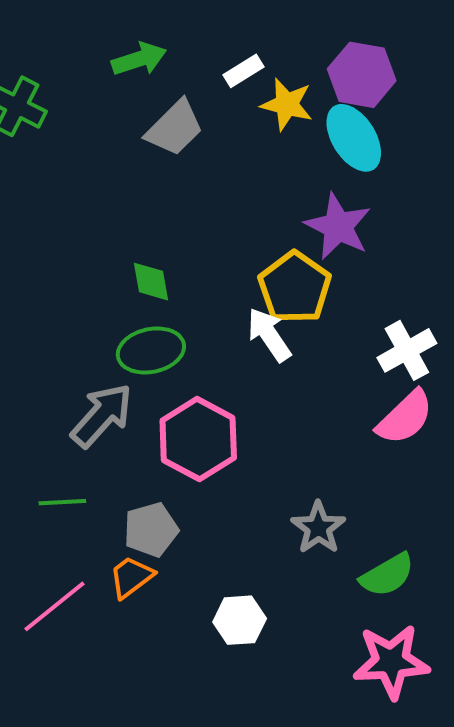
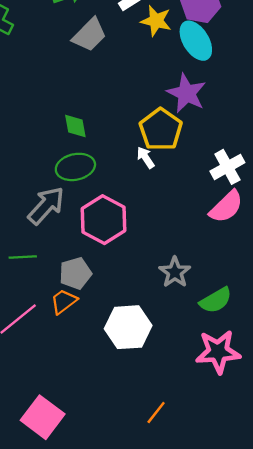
white arrow: (269, 335) -> (146, 158), size x0.7
white hexagon: (240, 620) -> (128, 327), size x1.5

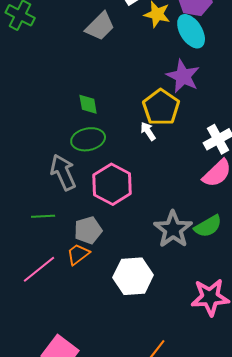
gray arrow: (46, 206) -> (63, 172), turned -66
gray star: (175, 272) -> (173, 229), size x1.4
green semicircle: (216, 300) -> (208, 226), moved

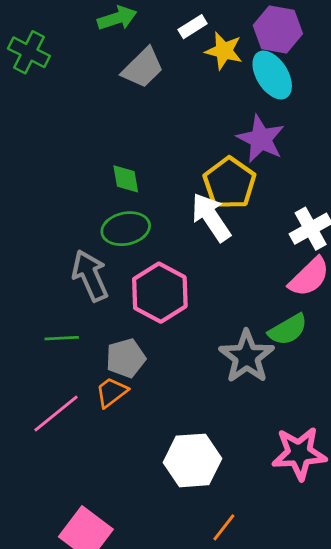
white arrow: (148, 131) -> (211, 217), size x1.8
green semicircle: (208, 226) -> (288, 330), moved
white hexagon: (133, 276) -> (193, 460), moved

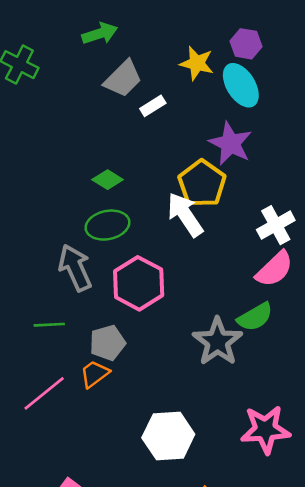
white rectangle: (193, 27) -> (153, 106), moved
purple hexagon: (278, 29) -> (246, 44), size x0.7
green diamond: (126, 179) -> (108, 180), turned -48

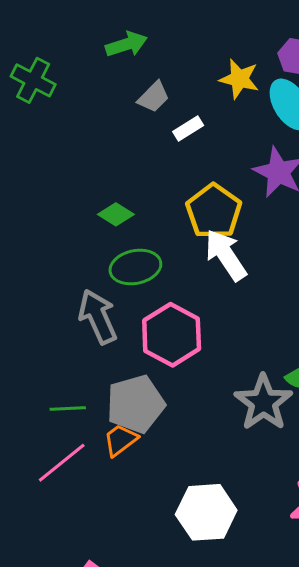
gray trapezoid: (123, 79) -> (154, 97), size x0.7
green diamond: (108, 180) -> (116, 214), moved
yellow pentagon: (202, 184) -> (214, 211), moved
green line: (49, 325) -> (68, 408), moved
gray pentagon: (108, 343) -> (135, 404), size x1.4

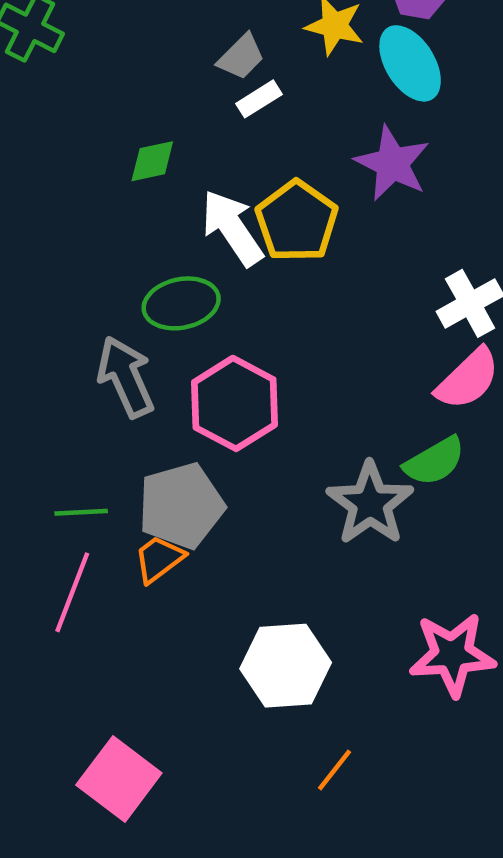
gray trapezoid: (154, 97) -> (241, 57), moved
green diamond: (116, 214) -> (152, 161), moved, turned -44
white arrow: (226, 255) -> (232, 228), moved
pink line: (62, 463) -> (72, 592), turned -30

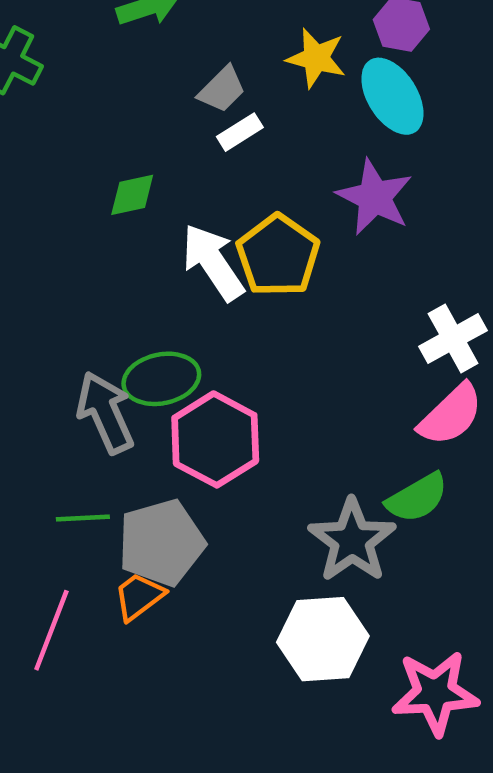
green ellipse: (181, 303) -> (161, 379), moved
green line: (81, 512) -> (83, 518), moved
white hexagon: (286, 666) -> (323, 639), moved

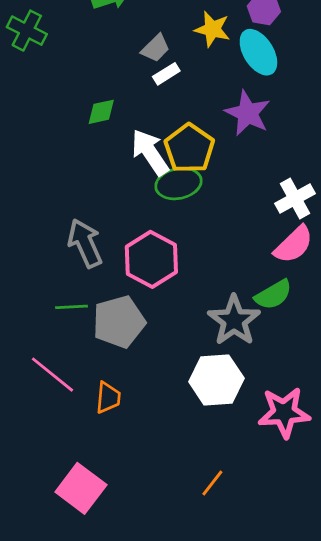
green ellipse: (161, 379) -> (179, 184), moved
orange trapezoid: (139, 597) -> (108, 398), moved, turned 132
pink line: (51, 630) -> (53, 375), turned -72

